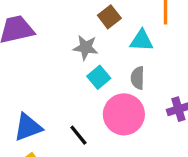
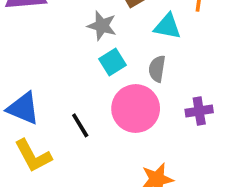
blue triangle: (28, 127) -> (23, 108), turned 36

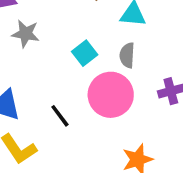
gray star: (102, 26) -> (26, 34), moved

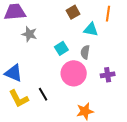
black line: (60, 116) -> (43, 94), moved

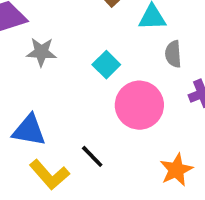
gray semicircle: (85, 52) -> (173, 54), moved

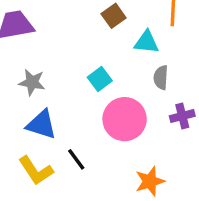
gray star: (41, 52) -> (32, 82), moved
blue triangle: (29, 130) -> (41, 125), moved

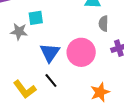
cyan square: (100, 79) -> (36, 18), moved, turned 32
blue triangle: (41, 125) -> (50, 53), moved, turned 50

